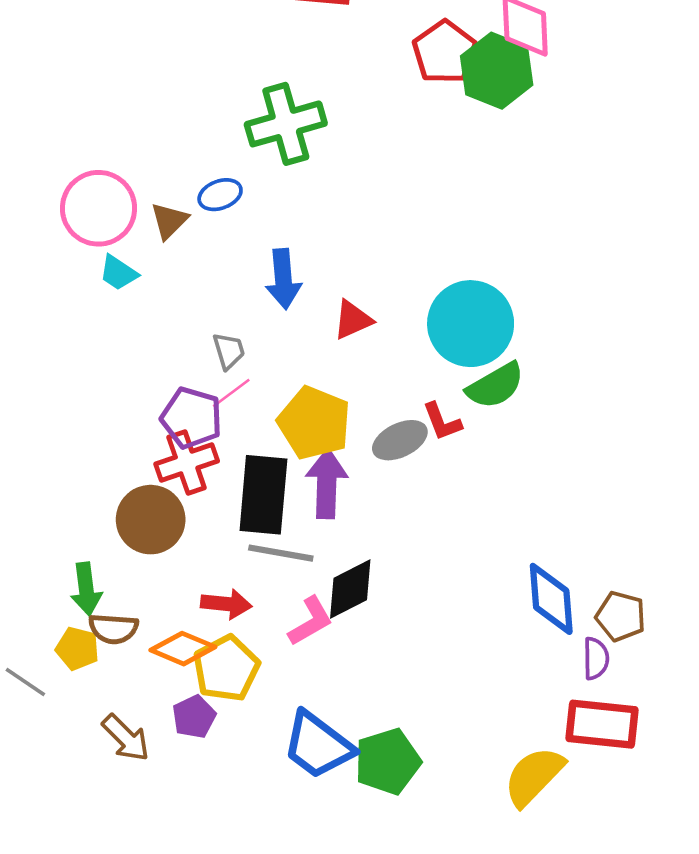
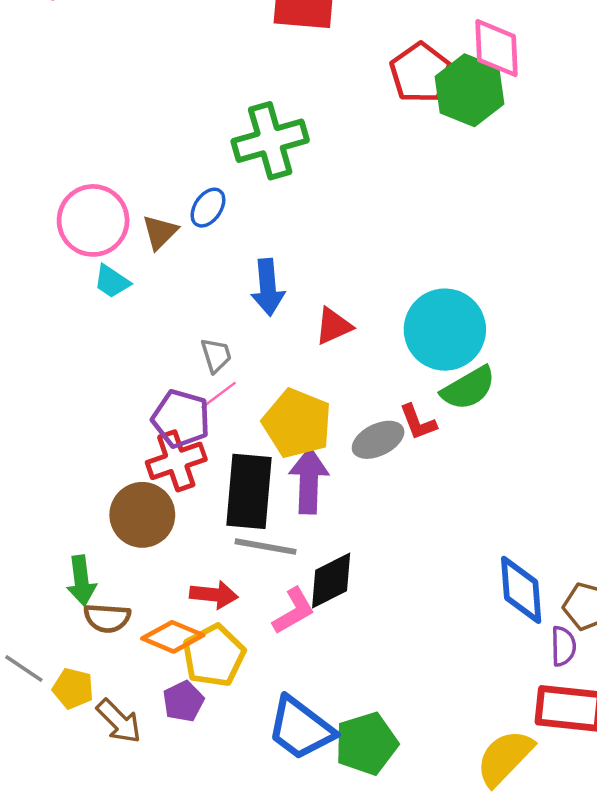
blue ellipse: (220, 195) -> (208, 208), turned -36
yellow pentagon: (77, 649) -> (73, 688), moved

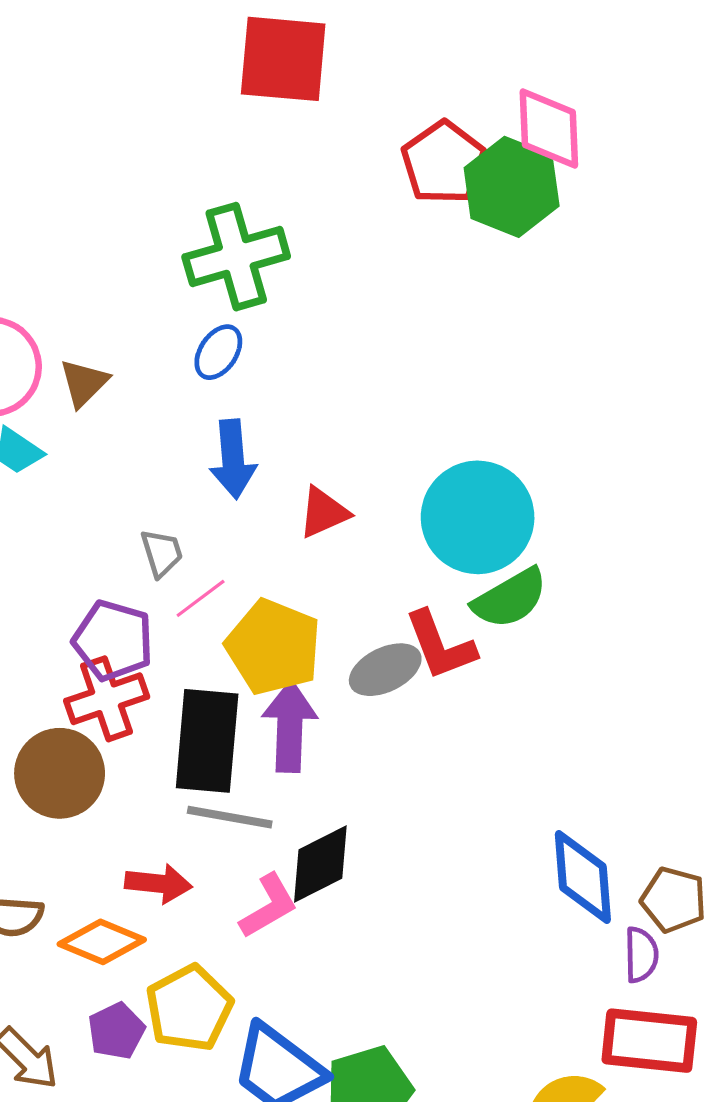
blue ellipse: (208, 208) -> (218, 352), moved
pink line: (219, 395) -> (201, 598), moved
red L-shape: (418, 422) -> (440, 645), size x1.4
yellow pentagon: (214, 656) -> (189, 1008), moved

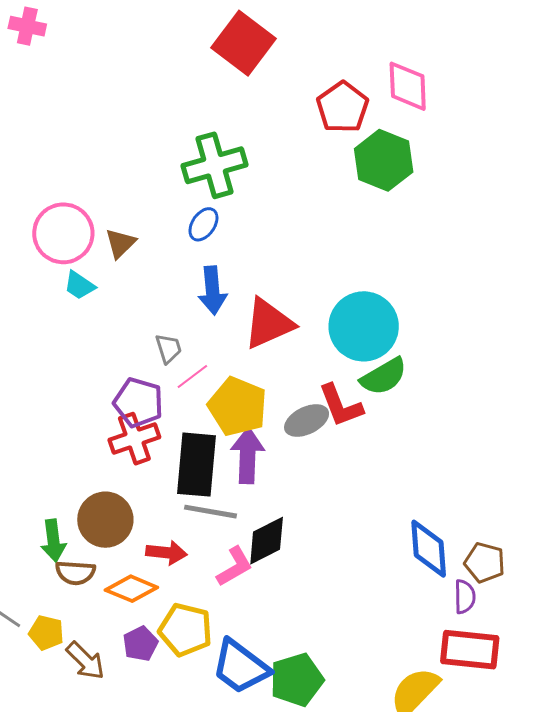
red square: (283, 59) -> (244, 43), turned 32
green hexagon: (512, 187) -> (384, 160), moved
red triangle: (324, 513) -> (269, 323), size x1.6
brown circle: (60, 773) -> (105, 520), moved
yellow pentagon: (189, 1008) -> (185, 630), turned -30

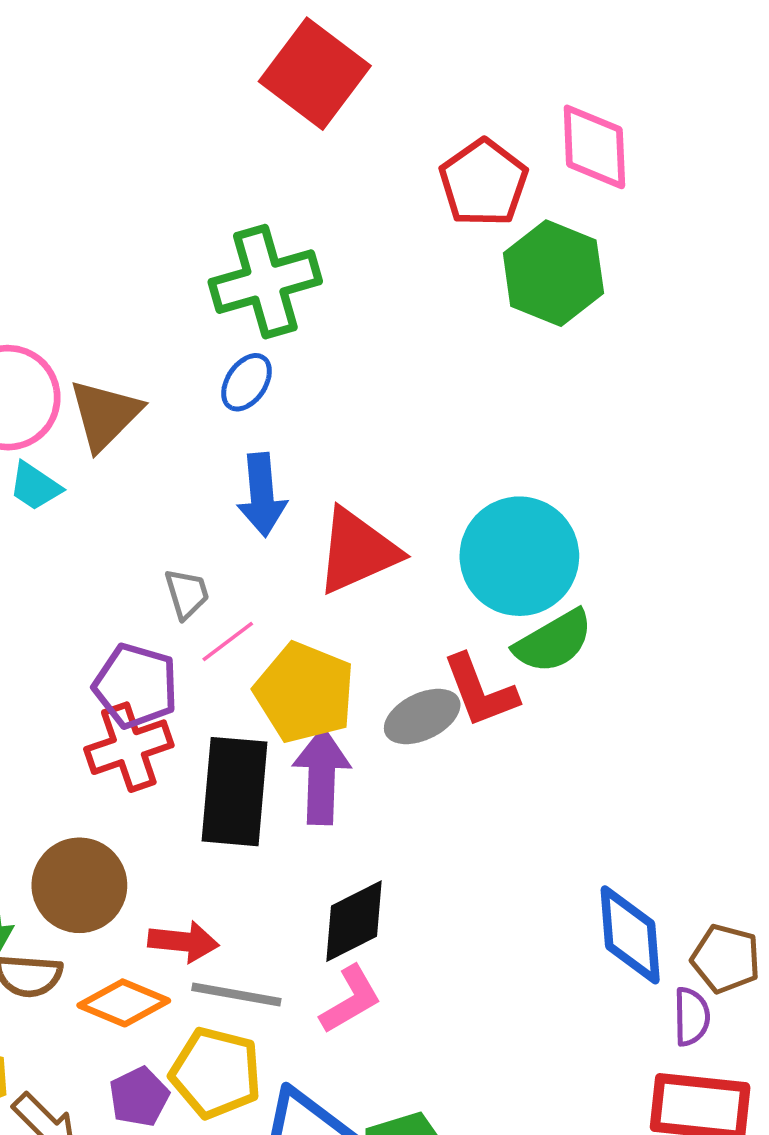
brown triangle: (120, 243) -> (105, 415), size x1.4
gray line: (210, 512) -> (236, 994), moved
pink L-shape: (235, 567) -> (351, 1000), moved

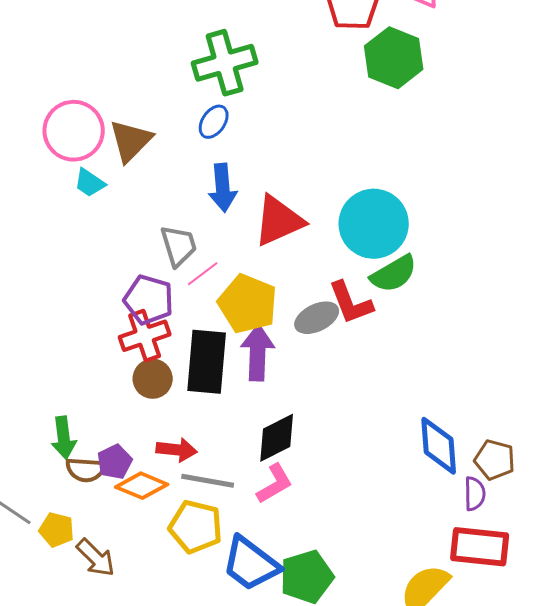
gray trapezoid: (187, 594) -> (179, 246), size x1.4
brown circle: (79, 885) -> (153, 379), moved, size x0.7
purple pentagon: (139, 1097) -> (115, 462), moved

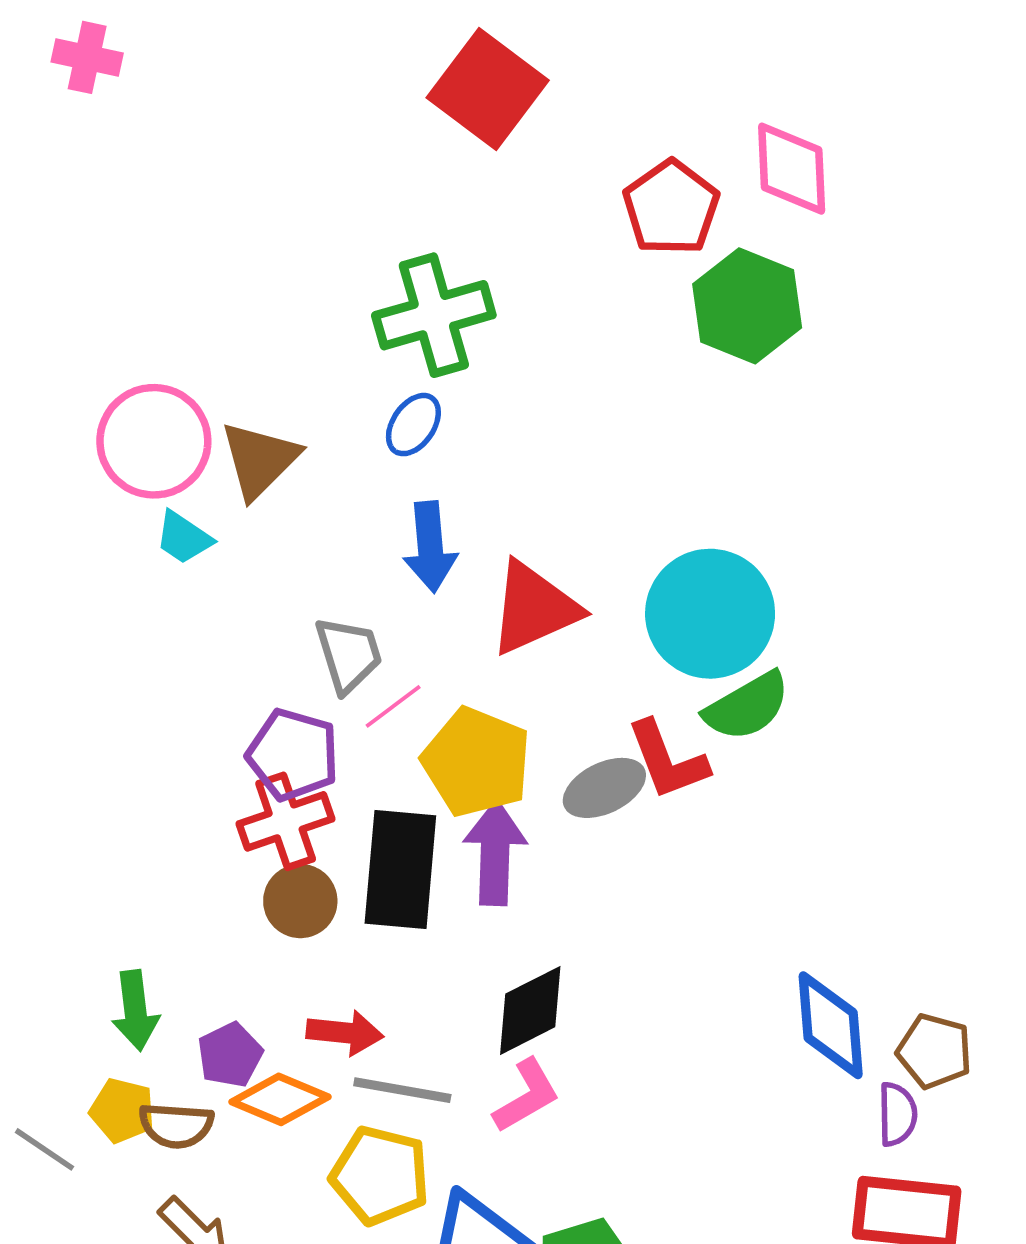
brown semicircle: (86, 470) -> (176, 1125), moved
yellow pentagon: (57, 530) -> (122, 1111), moved

